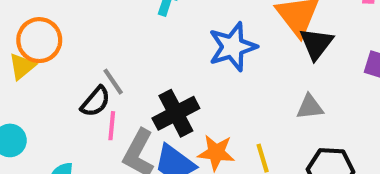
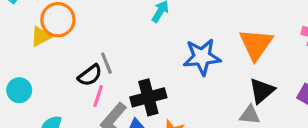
black triangle: (316, 44) -> (262, 91), moved

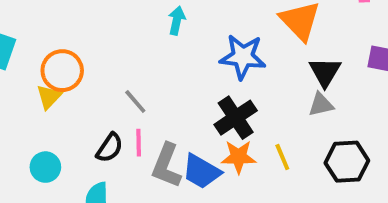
blue star: (202, 57) -> (243, 57), turned 30
black semicircle: (90, 75) -> (110, 148), moved
black cross: (148, 97) -> (236, 118), moved

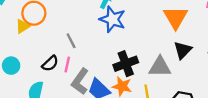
blue star: (243, 57) -> (112, 19), moved
gray triangle: (321, 105) -> (160, 67), moved, size x1.5

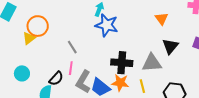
orange triangle: (176, 18) -> (162, 19), size x0.6
black semicircle: (50, 63) -> (56, 79), moved
black cross: (126, 64) -> (122, 63), turned 30

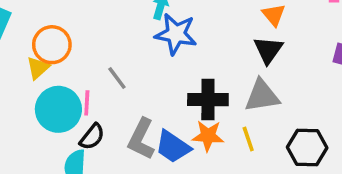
black triangle: (170, 46) -> (268, 50), moved
pink line: (71, 68) -> (87, 103), moved
cyan circle: (22, 73) -> (58, 109), moved, size x1.6

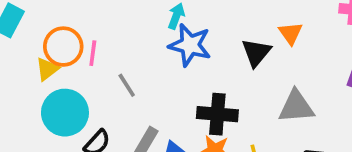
black triangle: (268, 50) -> (256, 53), moved
gray triangle: (262, 96) -> (296, 107), moved
pink line: (87, 103) -> (93, 53), moved

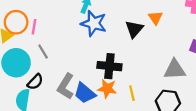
gray line: (127, 85) -> (43, 51), moved
gray triangle: (296, 107) -> (175, 69), moved

